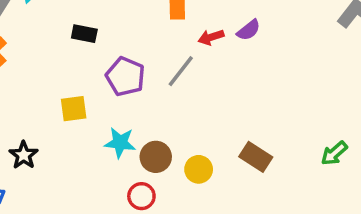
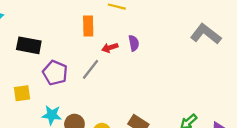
purple semicircle: (249, 30) -> (134, 43), turned -63
black rectangle: (84, 34) -> (29, 45), size x1.5

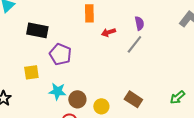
purple semicircle: (134, 43) -> (139, 23), moved
gray line: (90, 69) -> (134, 44), moved

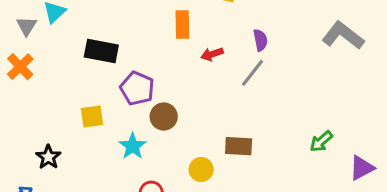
cyan star: (57, 91) -> (133, 146), turned 30
green arrow: (177, 97) -> (321, 141), moved
brown circle: (77, 99) -> (164, 117), moved
brown rectangle: (133, 99) -> (239, 146), moved, turned -30

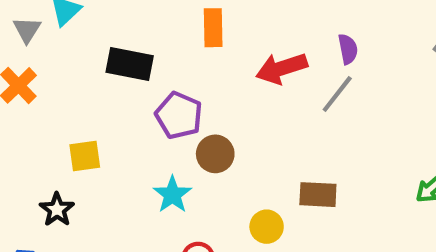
orange rectangle: (182, 25) -> (213, 28), moved
red arrow: (212, 54) -> (282, 68), size x1.6
yellow square: (92, 117) -> (85, 156), moved

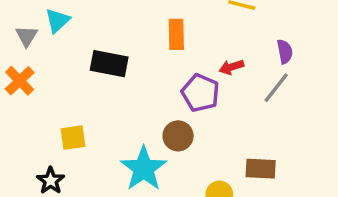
red arrow: (282, 68) -> (231, 67), size x0.6
purple pentagon: (179, 115) -> (200, 93), moved
cyan star: (172, 195) -> (144, 169), size x1.5

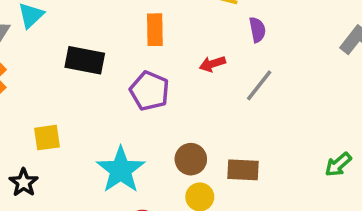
purple semicircle: (285, 52) -> (257, 30), moved
purple pentagon: (200, 93) -> (149, 91), moved
brown circle: (178, 136) -> (191, 159), moved

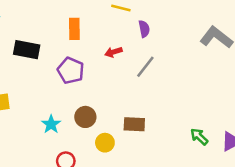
brown circle: (191, 159) -> (85, 117), moved
green arrow: (338, 165) -> (199, 137), moved, turned 84
cyan star: (121, 170) -> (51, 124), size x0.6

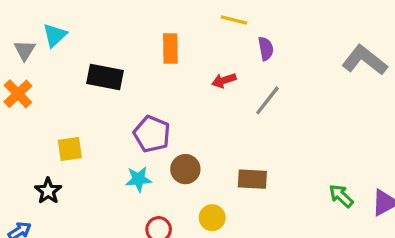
purple pentagon: (71, 70) -> (152, 134), moved
cyan star: (51, 124) -> (138, 179), turned 30
yellow circle: (105, 143) -> (212, 218), moved

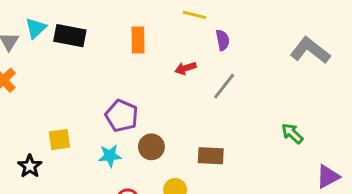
black rectangle: (105, 77) -> (70, 36), moved
yellow square: (70, 149) -> (59, 139), moved
green arrow: (341, 196) -> (292, 133), moved

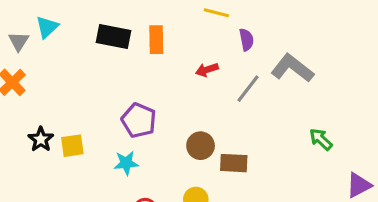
black rectangle: (70, 36) -> (114, 36), moved
gray L-shape: (310, 50) -> (292, 68), moved
brown circle: (151, 147) -> (201, 146), moved
black star: (30, 166) -> (41, 139), moved

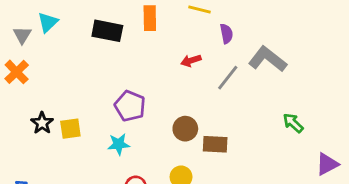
orange rectangle: (156, 40) -> (150, 18), moved

